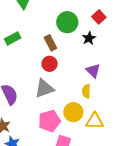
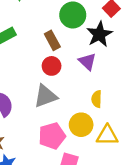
black star: (89, 38) -> (99, 34), size x1.5
purple triangle: (93, 71) -> (87, 62), moved

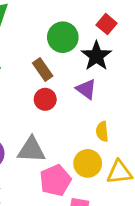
gray triangle: (45, 96) -> (31, 150), moved, turned 30

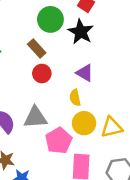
purple triangle: (86, 89) -> (85, 73), moved
yellow semicircle: (102, 131) -> (75, 98), moved

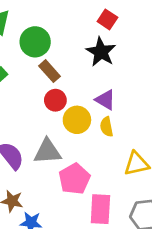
green circle: (50, 19) -> (35, 42), moved
yellow semicircle: (75, 98) -> (107, 127), moved
yellow circle: (84, 123) -> (77, 120), moved

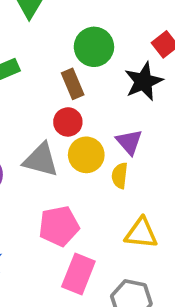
green circle: (35, 42) -> (94, 47), moved
gray triangle: (47, 151) -> (41, 160), moved

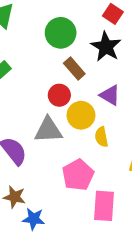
brown rectangle: (73, 84) -> (74, 68), moved
yellow semicircle: (120, 176) -> (101, 137), moved

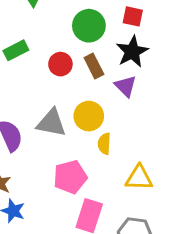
red square: (113, 14) -> (133, 16), moved, turned -36
red circle: (59, 95) -> (60, 64), moved
purple triangle: (110, 95) -> (126, 86), moved

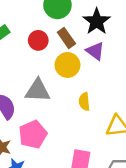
yellow circle: (89, 116) -> (67, 65), moved
pink pentagon: (70, 177) -> (33, 134), moved

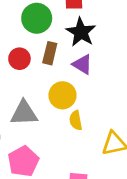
brown rectangle: (66, 38) -> (50, 53), turned 54
yellow circle: (67, 65) -> (62, 95), moved

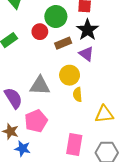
brown rectangle: (50, 53) -> (63, 43), turned 49
red circle: (19, 59) -> (40, 32), moved

